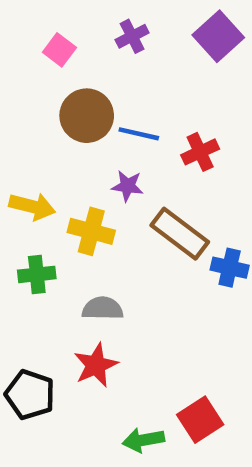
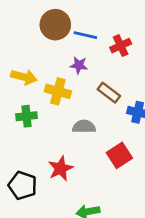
brown rectangle: (180, 234) -> (109, 93), size x0.7
gray semicircle: (103, 308) -> (84, 127), moved
red square: (200, 420) -> (119, 155), moved

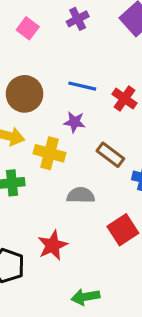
brown circle: (55, 25) -> (25, 94), moved
red cross: (121, 46) -> (124, 99), turned -30

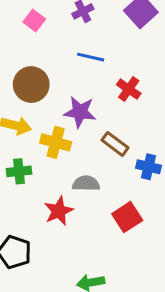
blue line: (82, 86) -> (91, 57), moved
purple star: (74, 122) -> (80, 112), size x1.5
red star: (53, 245) -> (59, 211), moved

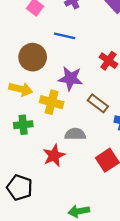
blue line: (91, 57) -> (65, 36), moved

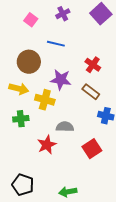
brown rectangle: (98, 103) -> (91, 92), moved
black pentagon: (20, 187) -> (23, 185), moved

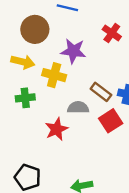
brown rectangle: (91, 92) -> (101, 92), moved
red square: (92, 149) -> (111, 121), moved

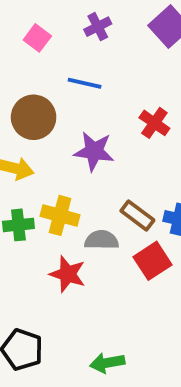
yellow cross: (54, 75) -> (60, 215), moved
red star: (57, 129) -> (68, 274), turned -30

